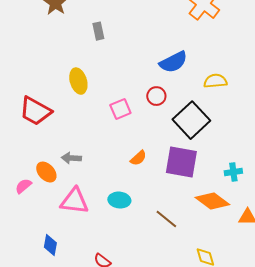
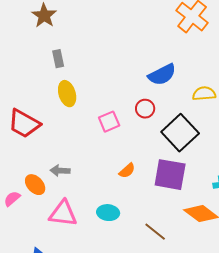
gray rectangle: (98, 31) -> (58, 59), moved

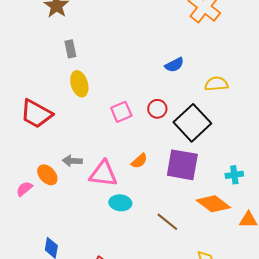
blue semicircle: (162, 75) -> (174, 65), size x0.7
red circle: (145, 109) -> (157, 109), moved
pink triangle: (63, 214) -> (103, 174), moved

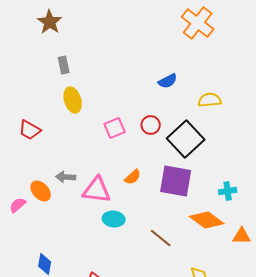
red trapezoid: (36, 114) -> (30, 130), size x0.7

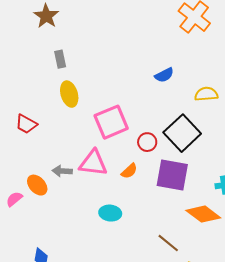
red circle: (151, 125) -> (147, 142), moved
pink square: (115, 128) -> (111, 122), size x1.6
pink triangle: (97, 190) -> (93, 163), moved
brown line: (161, 238) -> (168, 243), moved

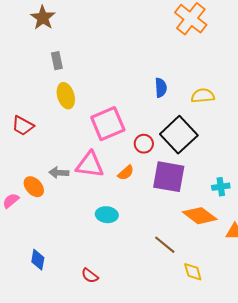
blue semicircle: (164, 75) -> (161, 88), moved, turned -66

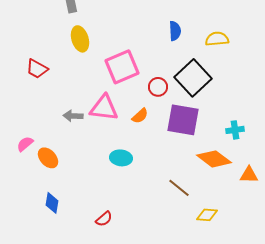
orange ellipse: (34, 187) -> (48, 158), moved
yellow diamond: (193, 272) -> (207, 215), turned -70
red semicircle: (90, 276) -> (104, 219), turned -78

